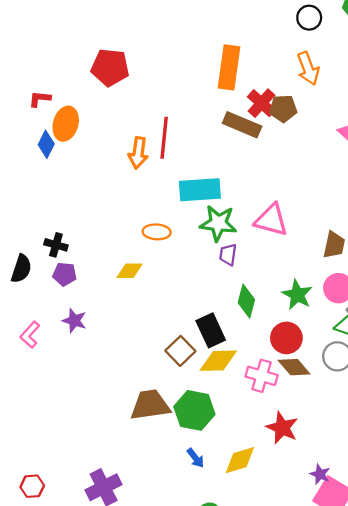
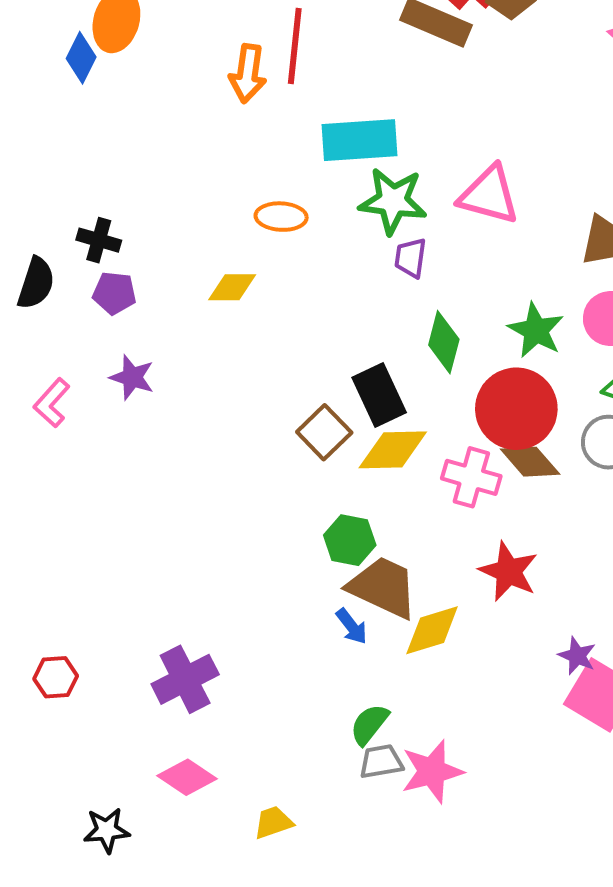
red circle: (286, 338) -> (516, 409), size x1.4
brown trapezoid: (150, 405) -> (383, 587), moved, turned 33
green hexagon: (194, 410) -> (350, 540), size x0.7

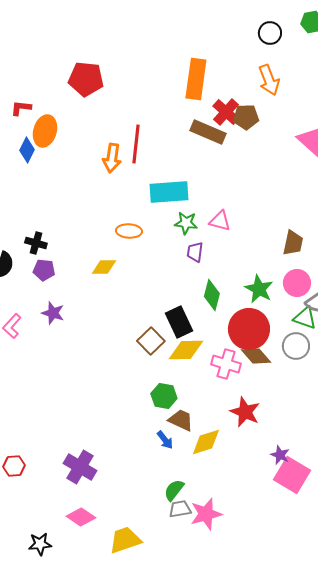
pink triangle: (489, 195) -> (220, 221), moved, size x0.7
green star: (393, 201) -> (186, 223), size x0.7
brown trapezoid: (383, 587) -> (181, 420), size x0.7
purple cross: (185, 679) -> (80, 467), turned -32
yellow trapezoid: (273, 822) -> (125, 540), size x1.6

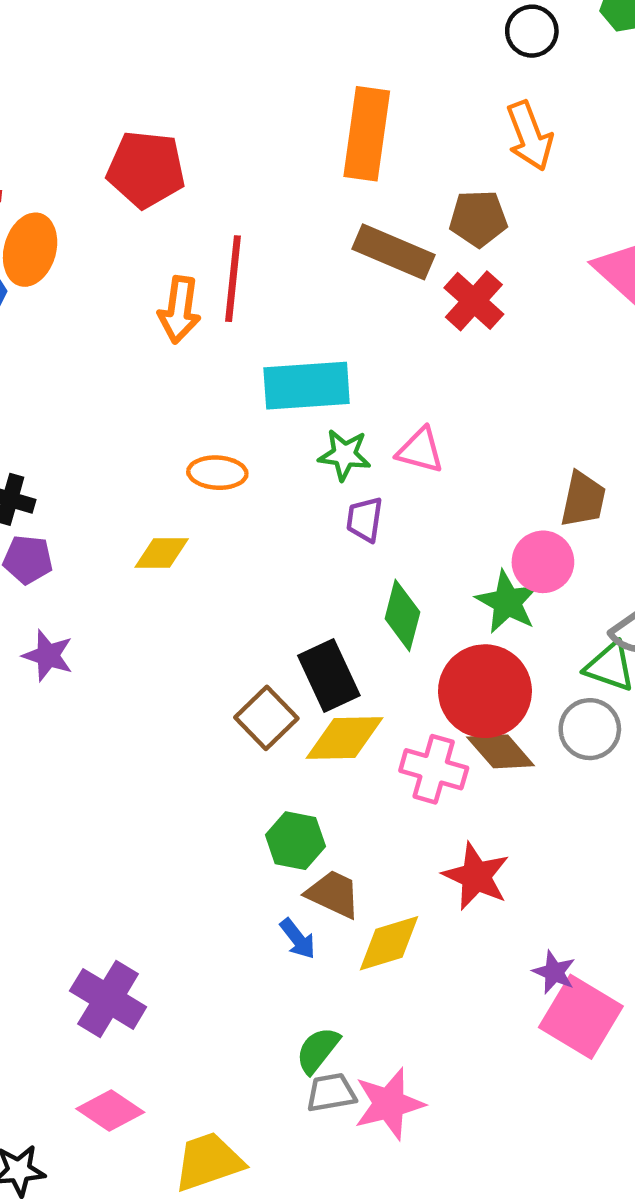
red pentagon: (86, 79) -> (146, 169), moved
red cross: (226, 112) -> (474, 301), moved
pink circle: (297, 283) -> (543, 562), moved

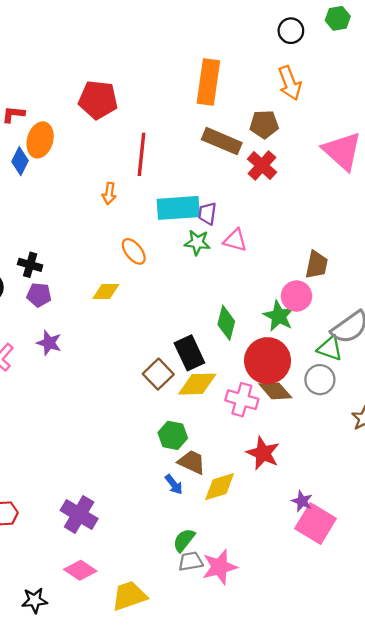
orange arrow: (179, 310) -> (109, 193), moved, size x0.7
orange ellipse: (217, 473) -> (134, 251), turned 48
purple trapezoid: (365, 519) -> (207, 214), moved

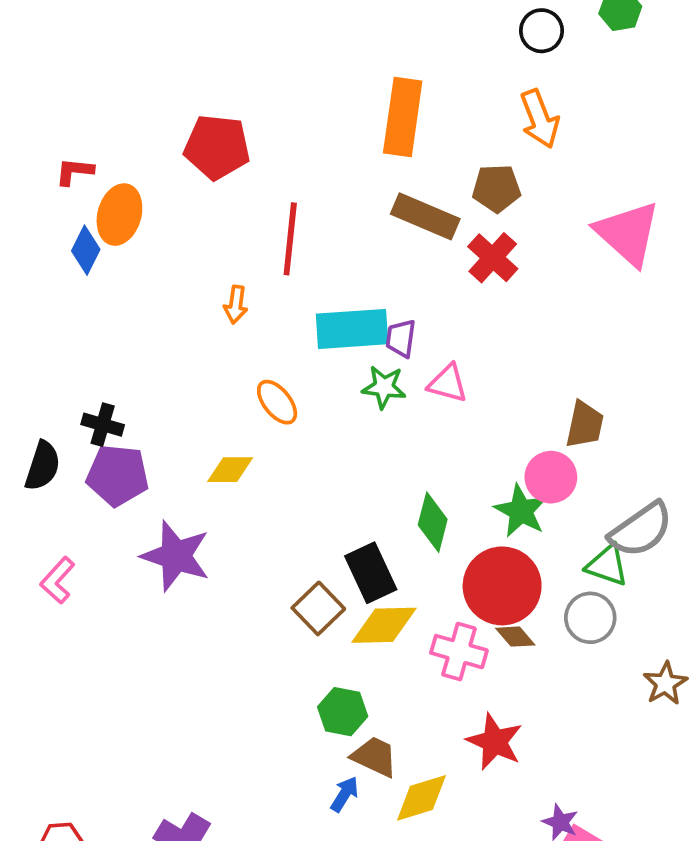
purple pentagon: (39, 295) -> (118, 475), size x1.5
purple star: (49, 343) -> (176, 556), moved, size x1.6
brown diamond: (275, 391) -> (515, 637), size x0.7
blue arrow: (174, 484) -> (345, 794), turned -110

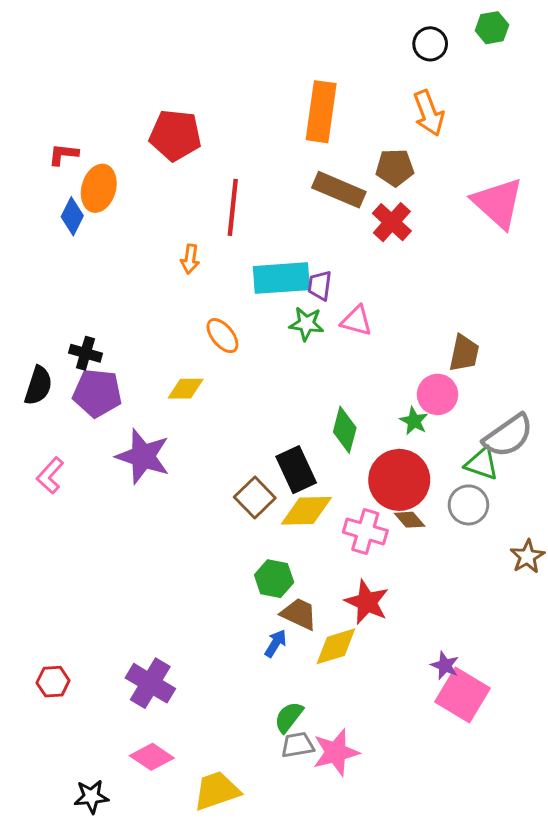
green star: (521, 511) -> (414, 421), size x0.7
red star: (495, 742) -> (367, 602), moved

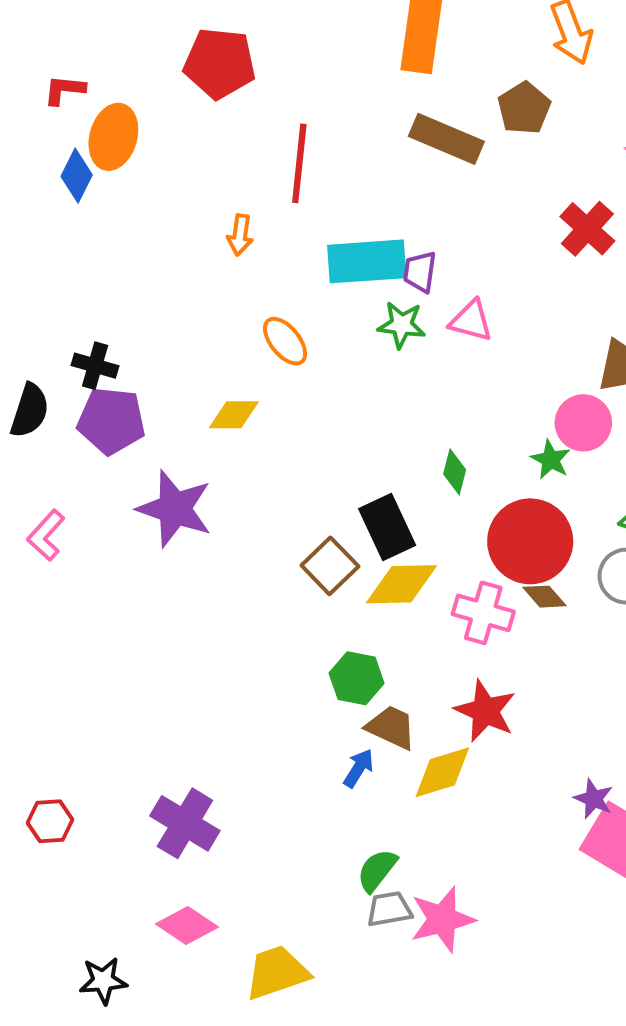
brown pentagon: (395, 168) -> (524, 108), turned -30
red cross: (392, 222) -> (587, 229), moved
green diamond: (345, 430) -> (455, 472), size x0.7

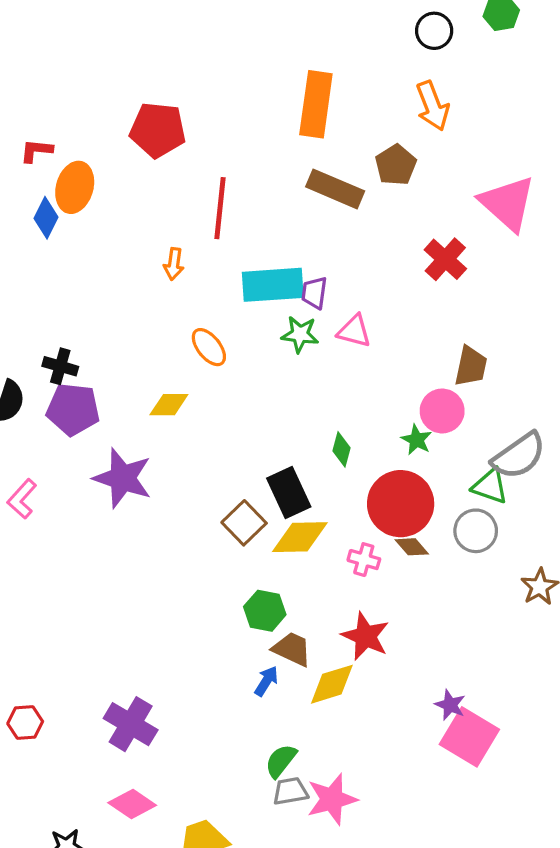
pink cross: (483, 613) -> (364, 560), size x0.7

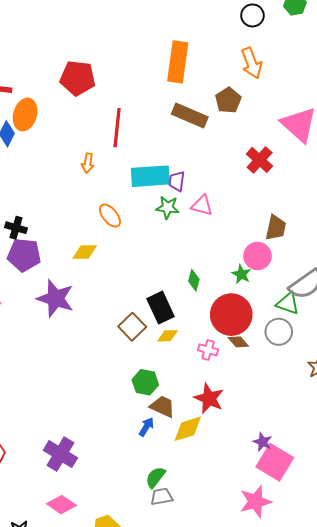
yellow diamond: (300, 537) -> (168, 336), size x0.6
pink star: (332, 799) -> (256, 502), moved

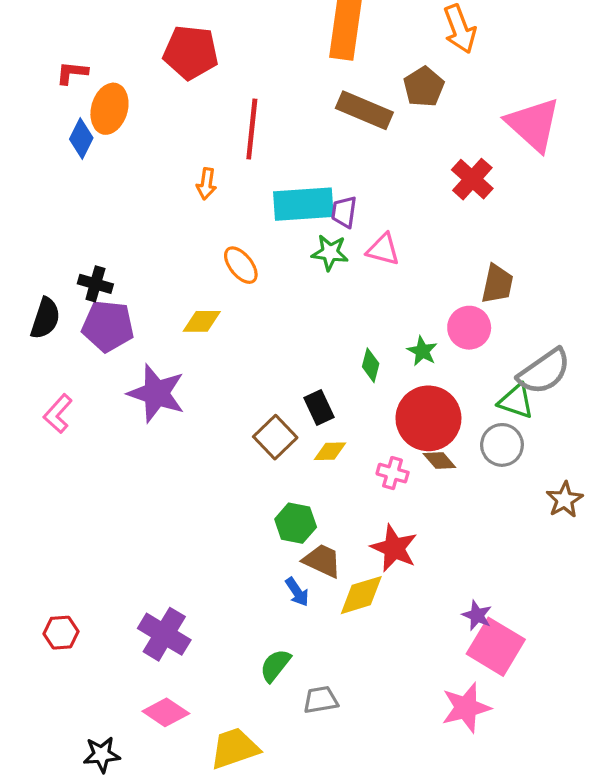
green star: (241, 274) -> (422, 351), moved
black rectangle: (161, 308) -> (319, 407), size x0.7
blue arrow: (146, 427) -> (297, 592), turned 114
green semicircle: (155, 477) -> (275, 665), moved

